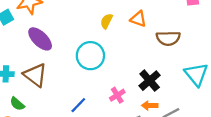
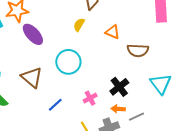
yellow semicircle: (106, 21) -> (79, 25), moved
purple ellipse: (40, 39) -> (33, 34), moved
brown triangle: (35, 75) -> (32, 77), moved

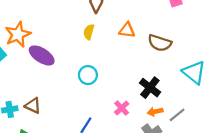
brown semicircle: (138, 50) -> (160, 43), turned 30
cyan circle: (68, 62) -> (88, 75), size x0.7
brown triangle: (32, 77) -> (33, 106), moved, size x0.7

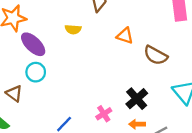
yellow semicircle: (89, 32) -> (73, 29), moved, turned -112
cyan circle: (88, 75) -> (36, 72), moved

